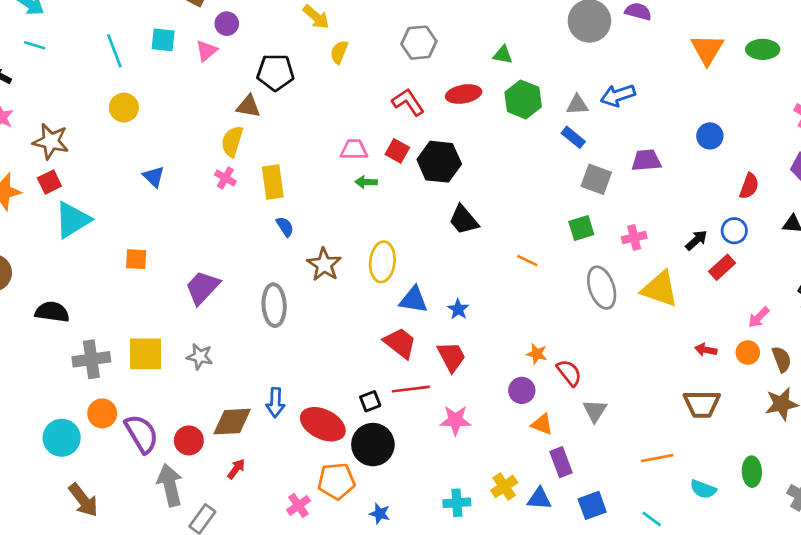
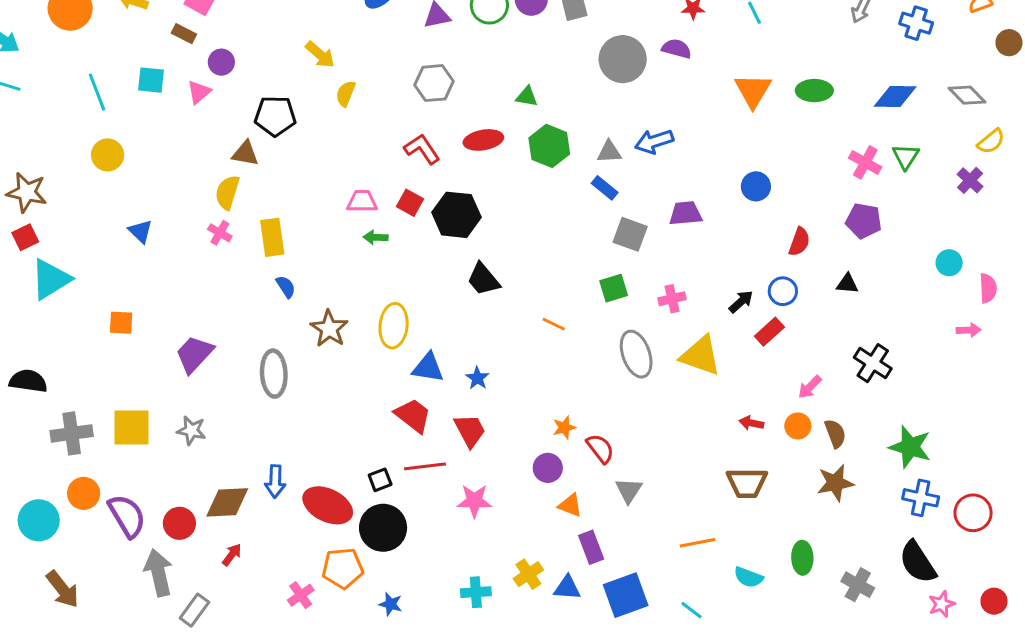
orange star: (537, 354) -> (564, 427), turned -30
blue square: (592, 505) -> (626, 595), size x1.4

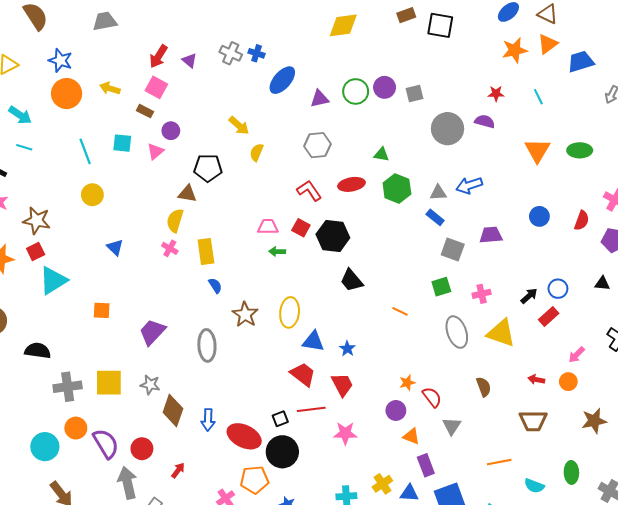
red semicircle: (799, 242) -> (582, 221), moved
brown semicircle: (835, 433) -> (484, 387), moved
brown diamond: (227, 502) -> (173, 410), moved, turned -68

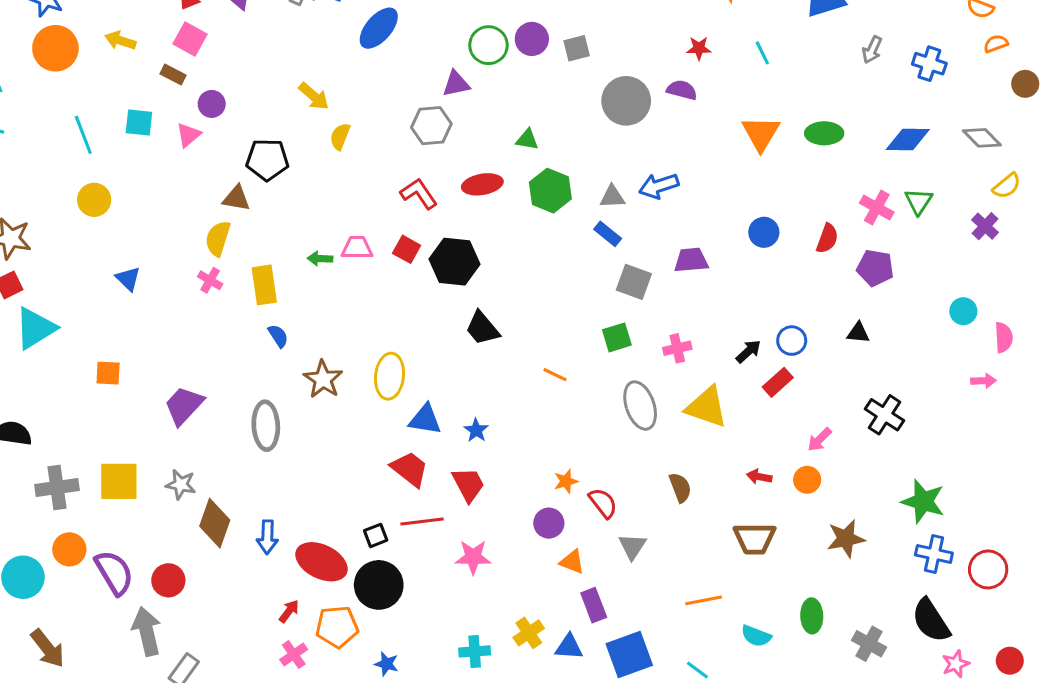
purple triangle: (319, 99) -> (456, 84), moved
green arrow: (277, 251) -> (320, 259), moved
red arrow: (178, 470) -> (289, 611), moved

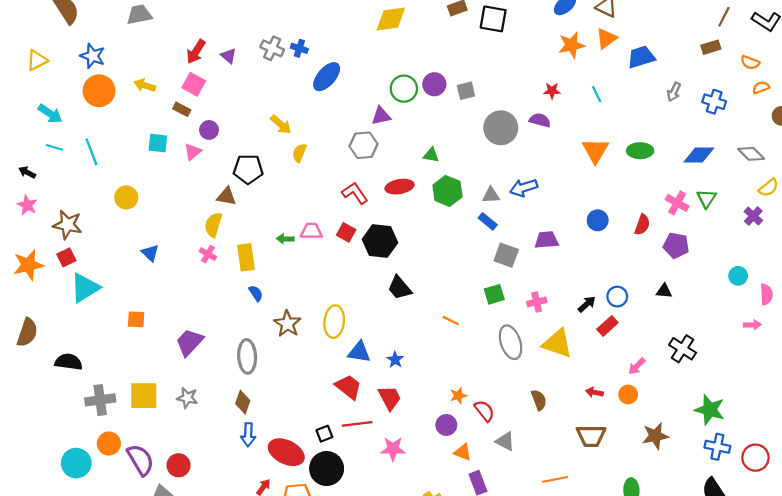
cyan line: (83, 135) -> (91, 152), moved
brown diamond: (215, 523) -> (243, 402), moved, size x0.7
gray triangle: (632, 546) -> (505, 441), turned -36

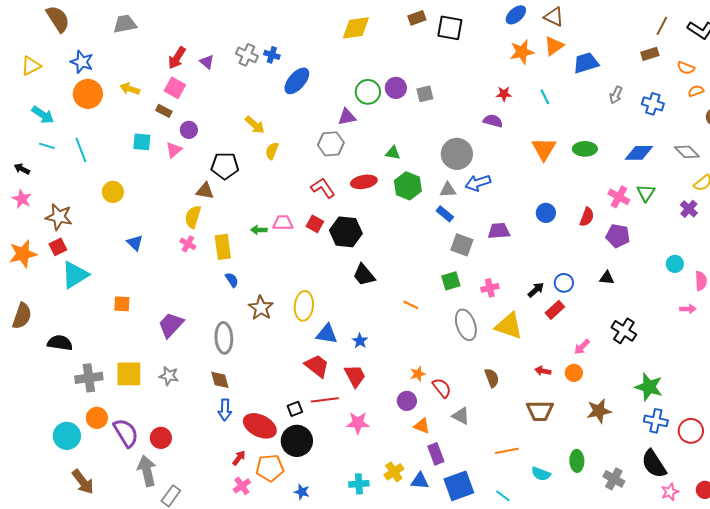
gray circle: (501, 128) -> (457, 154), moved
brown diamond: (243, 402) -> (220, 380), turned -35

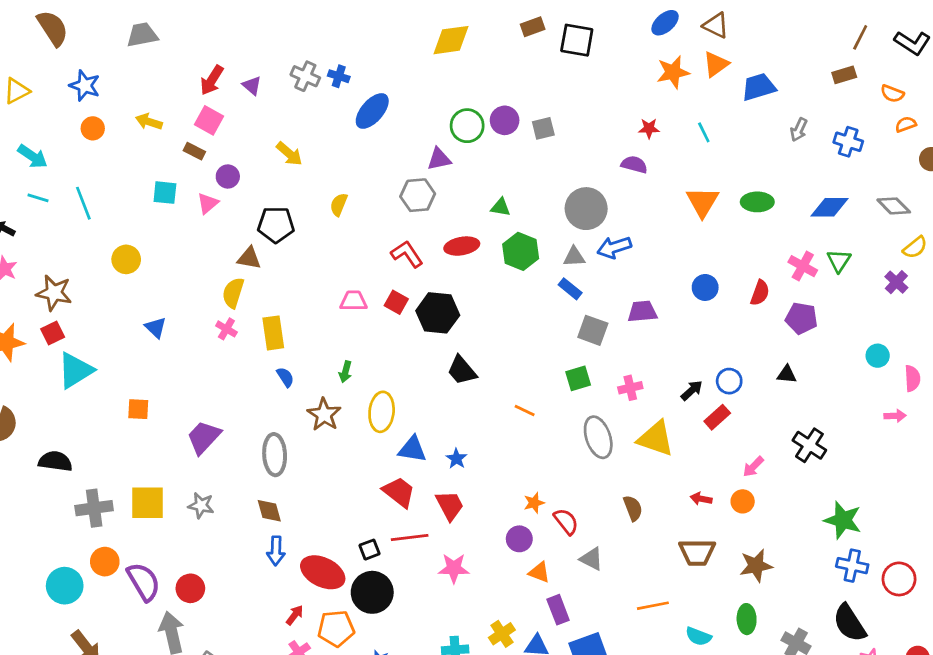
orange circle: (88, 94) -> (93, 128), size x0.6
yellow arrow: (255, 125) -> (289, 154), moved
green arrow: (259, 230) -> (345, 372), moved, turned -77
brown star: (599, 411) -> (756, 566), moved

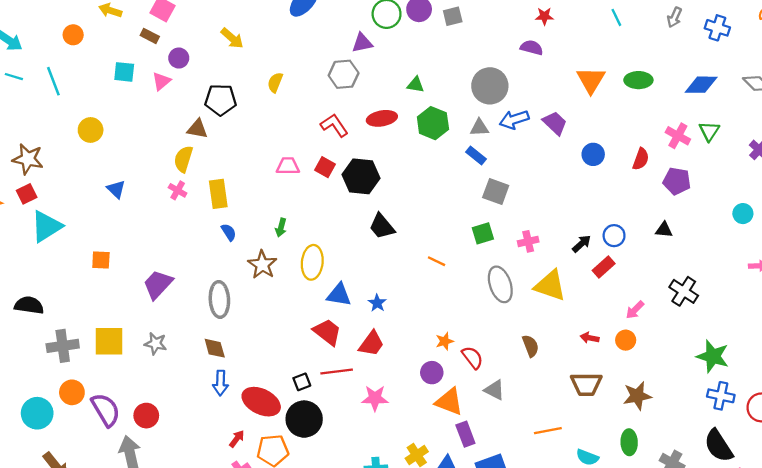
orange circle: (93, 128) -> (73, 35), moved
cyan line: (704, 132) -> (616, 17), moved
purple trapezoid: (642, 312) -> (555, 123), moved, turned 48
red trapezoid: (450, 505) -> (371, 344), turned 64
orange triangle: (539, 572) -> (449, 402), size x1.5

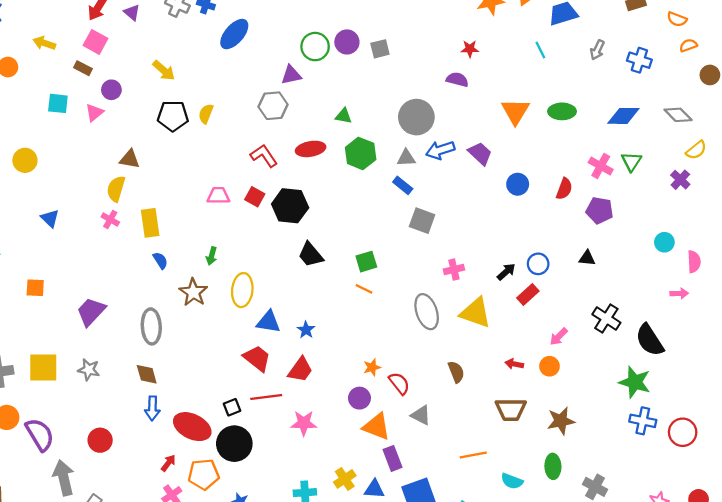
black pentagon: (221, 100) -> (173, 116), moved
green square: (483, 233) -> (366, 262), moved
red circle: (146, 416) -> (100, 440), moved
black semicircle: (719, 446) -> (650, 340), moved

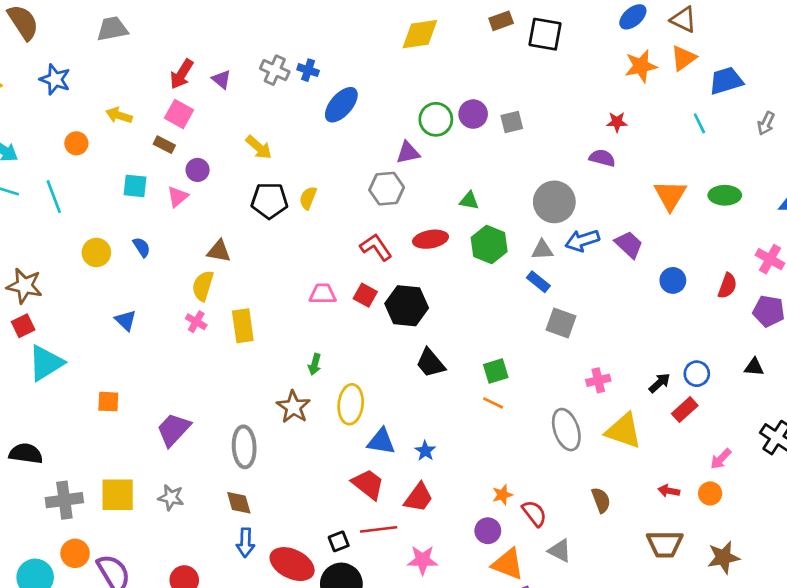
blue semicircle: (160, 260) -> (142, 247), moved

